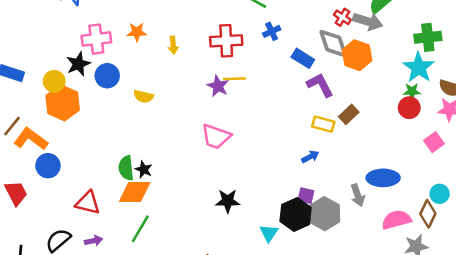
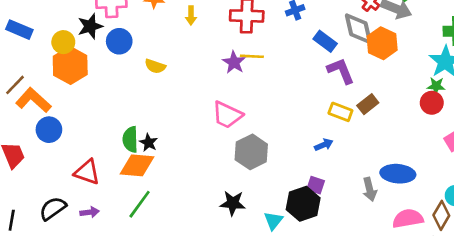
black star: (228, 201) -> (233, 203), moved
gray hexagon: (325, 214) -> (251, 152), moved

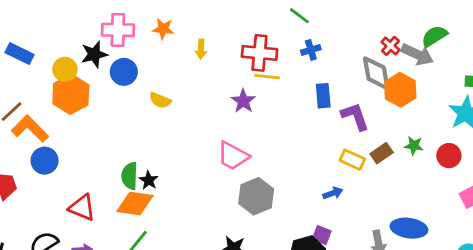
blue rectangle: (325, 41) -> (323, 96), moved, turned 45
yellow line: (252, 56) -> (267, 77), moved
green star: (436, 86) -> (414, 146), moved

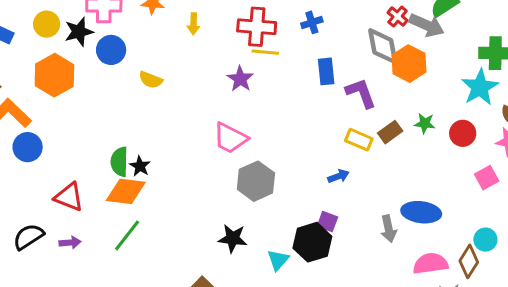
yellow circle: (65, 69) -> (47, 24), moved

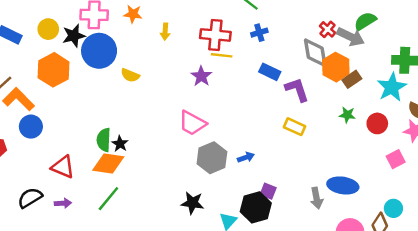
blue circle: (111, 50) -> (99, 51), size x1.5
blue rectangle: (326, 71) -> (270, 72), turned -60
brown rectangle: (390, 132) -> (352, 79), moved
blue arrow: (338, 176) -> (246, 157), moved

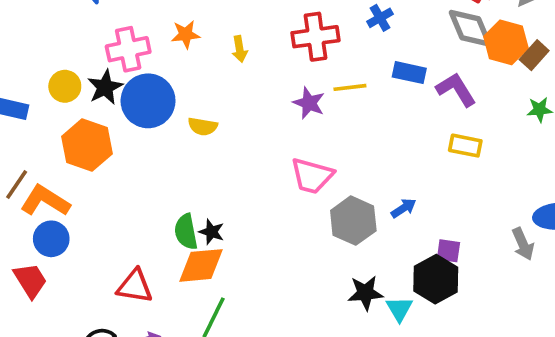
yellow line: (222, 55) -> (350, 87), moved
blue circle: (31, 127) -> (51, 239), moved
black star: (192, 203) -> (365, 293), moved

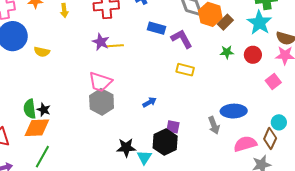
yellow line: (350, 87) -> (115, 46), moved
gray hexagon: (353, 221) -> (102, 102), moved

